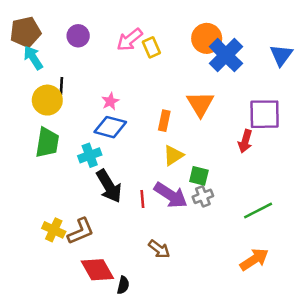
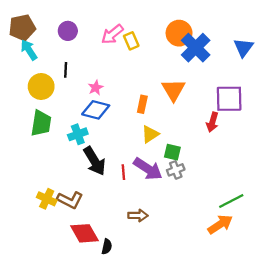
black line: (61, 86) -> (66, 70), moved
green line: (258, 211) -> (231, 201), moved
brown L-shape: (81, 231) -> (70, 200), turned 50
brown arrow: (159, 249) -> (138, 215), turned -36

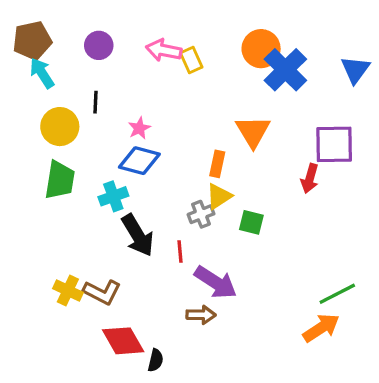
pink arrow: (112, 34) -> (164, 50), turned 50
orange rectangle: (142, 104) -> (217, 164), moved
purple arrow: (148, 169) -> (216, 282), moved
gray cross: (176, 170) -> (201, 214), moved

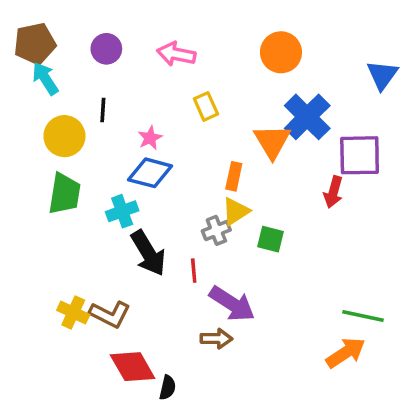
yellow rectangle: (191, 60) -> (206, 106), moved
blue cross: (285, 70) -> (307, 117), moved
green line: (337, 294) -> (363, 316), turned 39

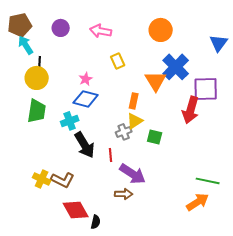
black line: (103, 110) -> (40, 63), moved
red arrow: (333, 192) -> (191, 110), size x1.5

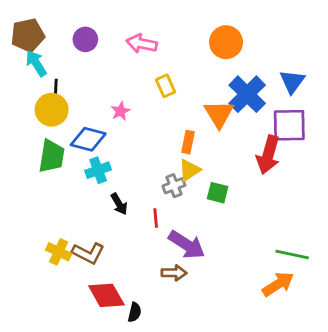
blue triangle: (219, 43) -> (292, 82), moved
blue diamond: (86, 99) -> (88, 139), moved
black arrow: (85, 145) -> (119, 204), size x0.6

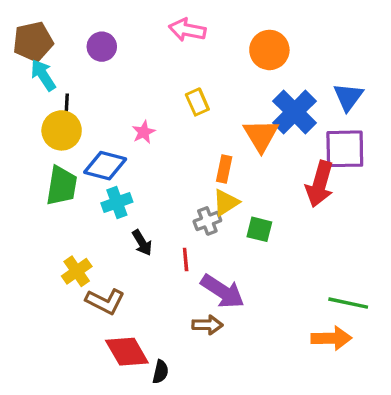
pink arrow: (142, 44) -> (187, 30), moved
yellow cross: (59, 252) -> (77, 271), moved, turned 30
orange arrow: (278, 284) -> (331, 338), turned 32

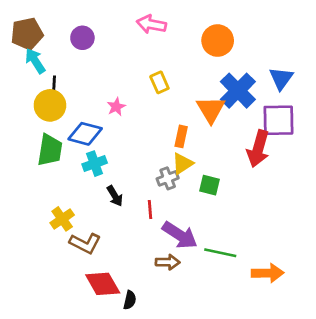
green line: (348, 303) -> (220, 253), moved

